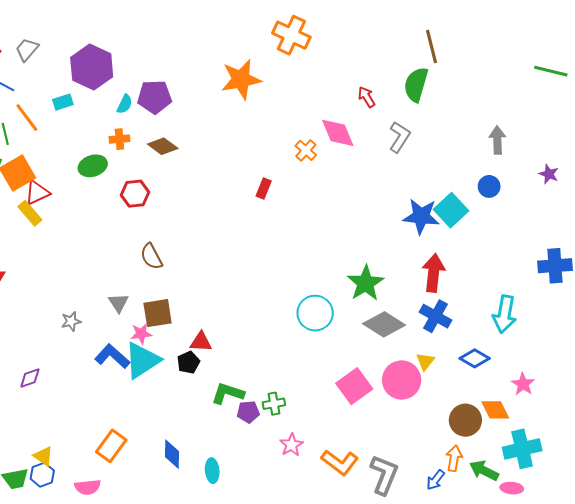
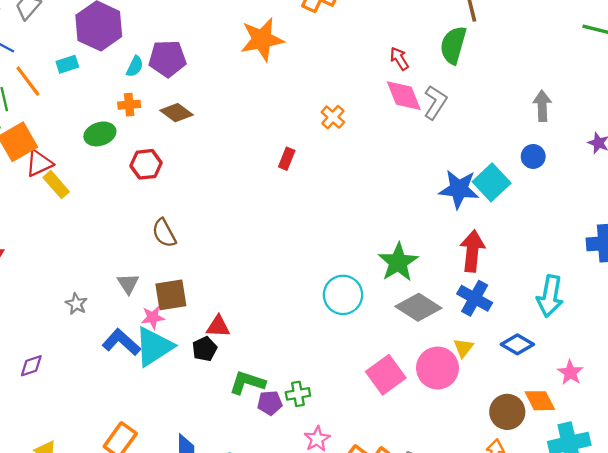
pink diamond: (338, 133) -> (404, 96), moved
yellow rectangle: (30, 213) -> (56, 185), moved
gray star: (71, 321) -> (76, 304), turned -30

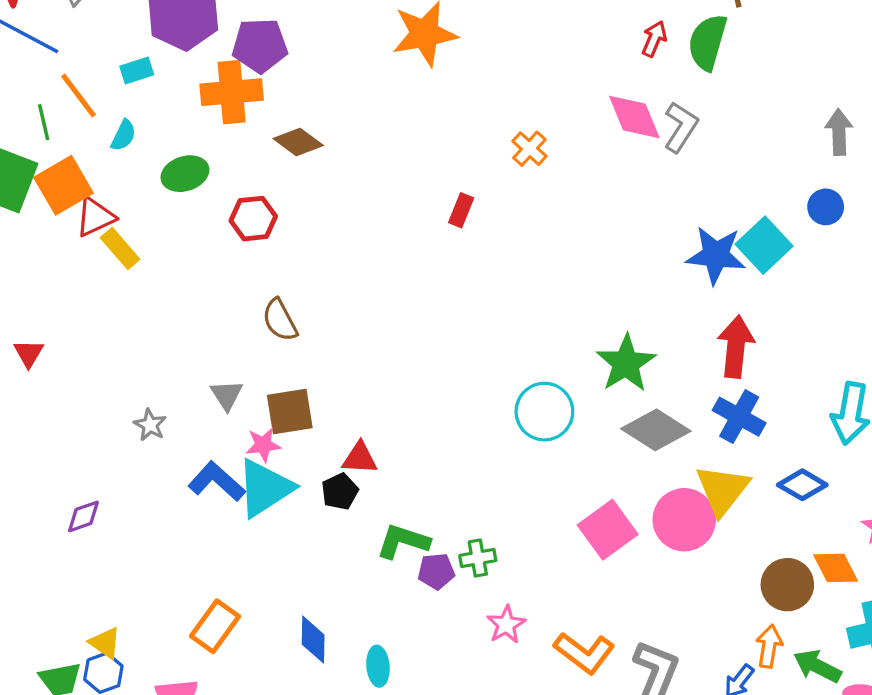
purple pentagon: (167, 59) -> (260, 46), moved
red arrow: (399, 59) -> (654, 39), moved, turned 55
cyan semicircle: (135, 66) -> (123, 135), moved
orange cross: (129, 105) -> (232, 92), moved, size x1.8
yellow triangle: (463, 348) -> (722, 490), size x1.8

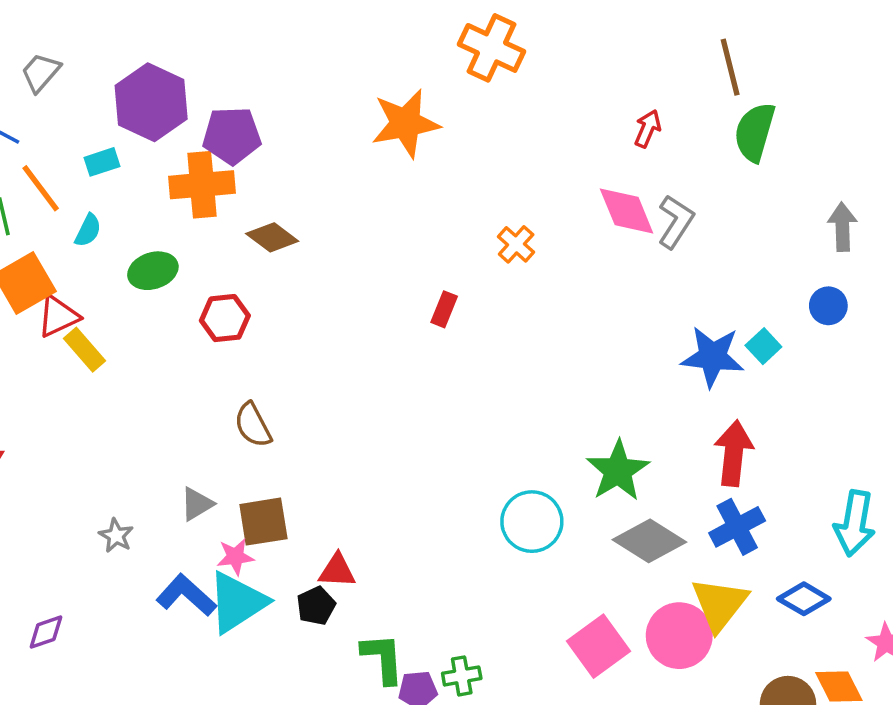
green semicircle: (707, 42) -> (755, 132), moved
cyan square: (764, 245) -> (763, 346), size x0.6
gray triangle: (227, 395) -> (197, 504), turned 32
blue cross: (739, 417) -> (737, 527), turned 33
green L-shape: (403, 541) -> (383, 658), turned 68

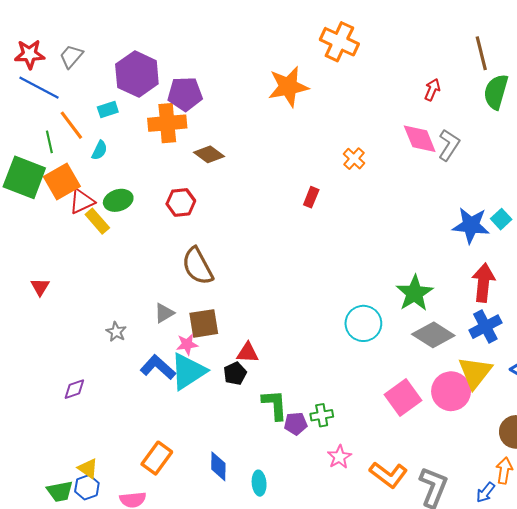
green ellipse: (153, 271) -> (118, 200), moved
brown semicircle: (253, 425) -> (198, 266), size x1.4

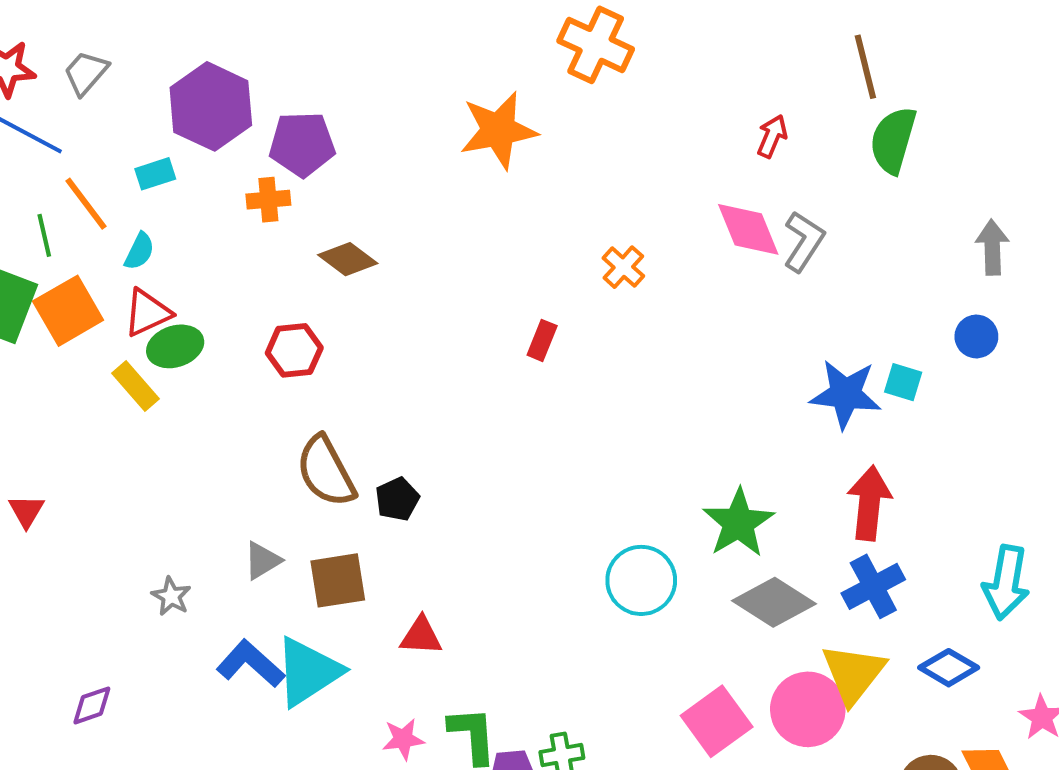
orange cross: (167, 123) -> (268, 200), size x0.6
red triangle: (82, 201) -> (147, 313), moved
cyan square: (501, 219) -> (903, 382), turned -30
pink star: (187, 344) -> (403, 739), moved
black pentagon: (235, 373) -> (397, 499), moved

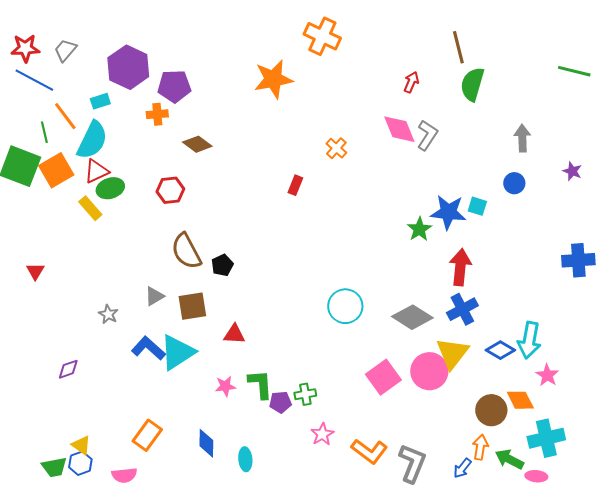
cyan semicircle: (139, 251) -> (92, 140), size x2.0
green star: (738, 523) -> (419, 229), moved, size x0.7
cyan arrow: (1006, 582) -> (529, 340), moved

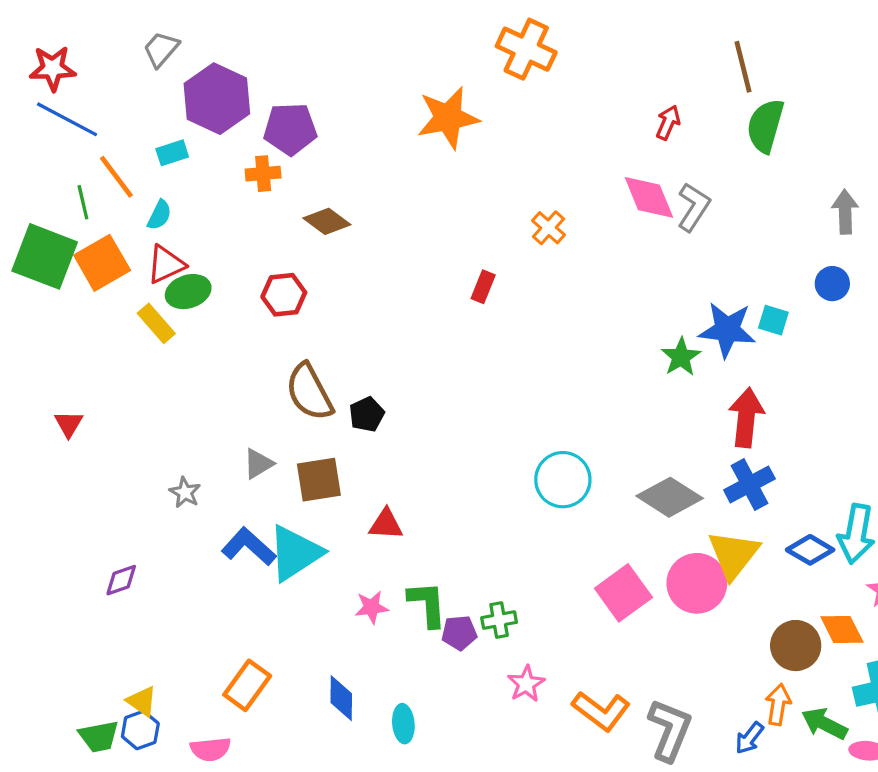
gray trapezoid: (65, 50) -> (161, 49), moved
cyan semicircle: (92, 140) -> (159, 215), size x0.5

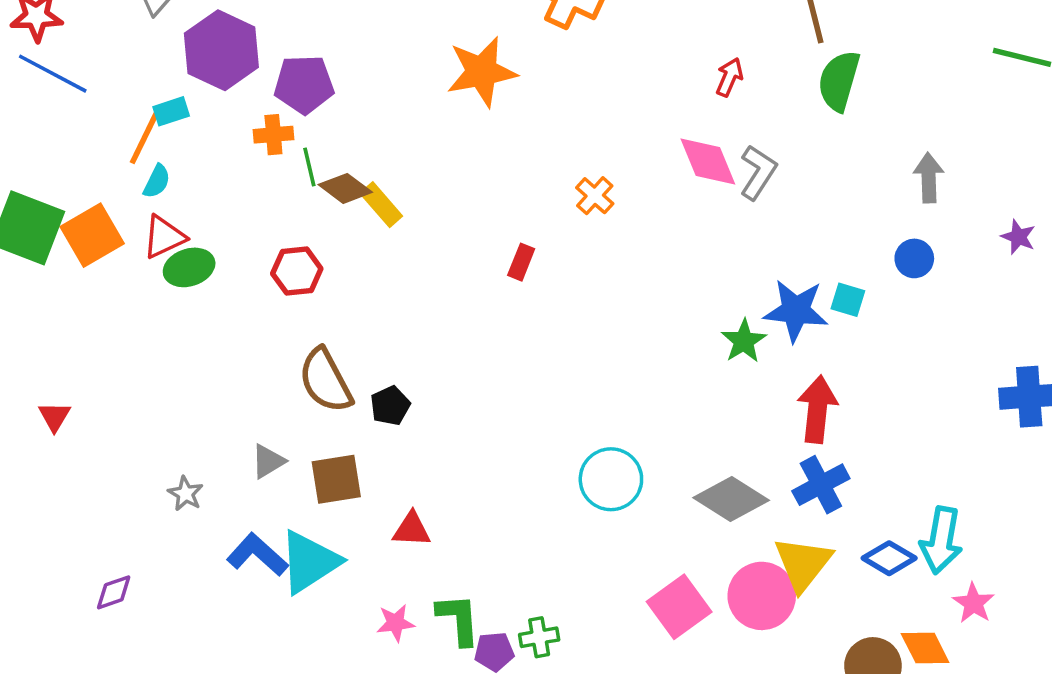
orange line: (116, 177) -> (144, 138), moved, turned 63
green line: (83, 202) -> (309, 167), moved
yellow rectangle: (156, 323) -> (381, 205), moved

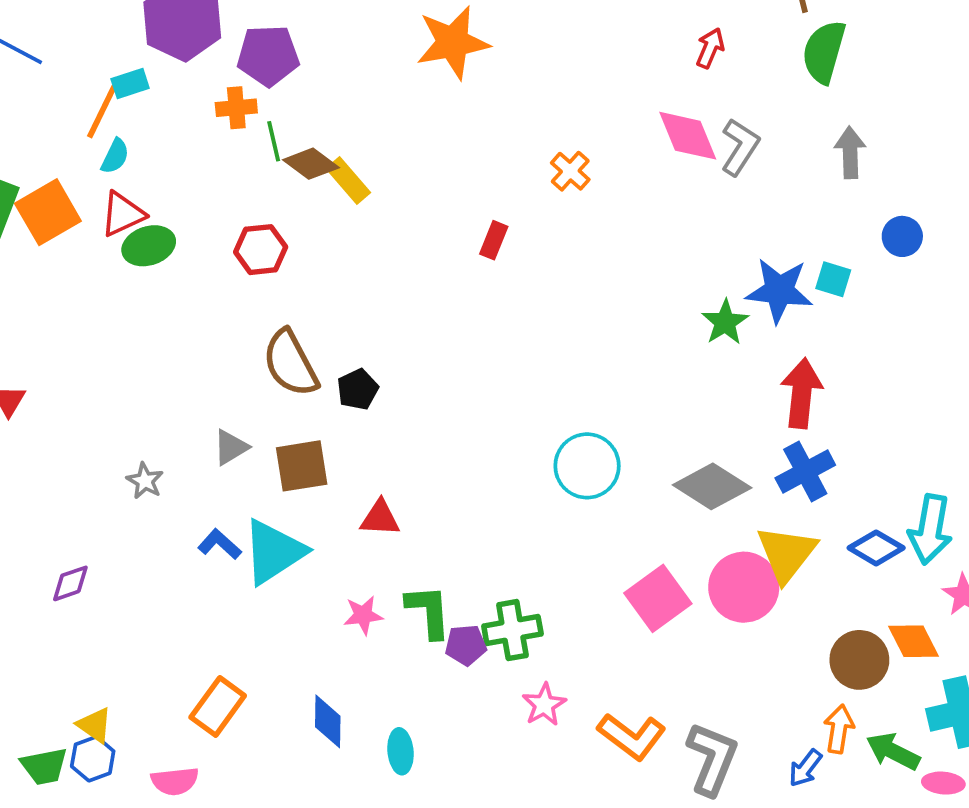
gray arrow: (929, 178) -> (850, 153), moved
blue L-shape: (257, 555) -> (220, 544), size x0.7
green cross: (539, 637) -> (512, 630), size x1.4

